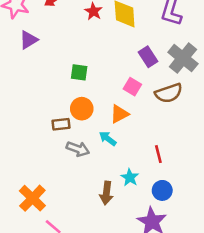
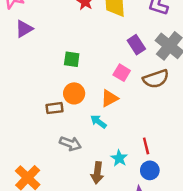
gray arrow: (78, 149) -> (70, 144), moved
red line: (158, 154) -> (146, 146), moved

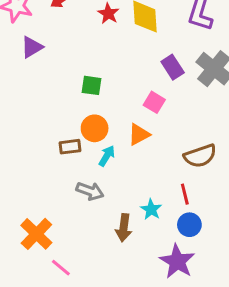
brown semicircle: (156, 79) -> (200, 156), moved
cyan arrow: (98, 122) -> (107, 156), moved, turned 84

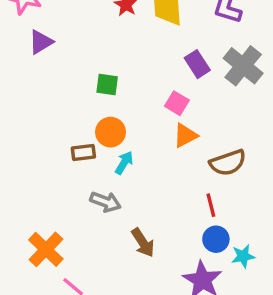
orange triangle: (139, 134) -> (185, 135), moved
cyan star: (151, 209) -> (243, 256), moved, turned 30
brown arrow: (124, 228) -> (143, 243), turned -40

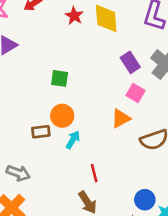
pink square: (177, 103) -> (135, 93), moved
gray arrow: (105, 202) -> (18, 173), moved
red line: (211, 205) -> (94, 173), moved

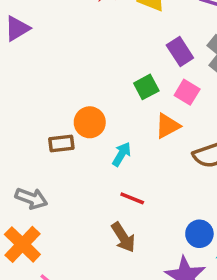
green square: (60, 78) -> (146, 87), moved, turned -36
cyan arrow: (73, 140) -> (122, 154), moved
red line: (94, 173) -> (132, 198), turned -54

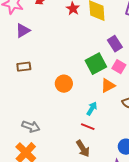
green square: (146, 87) -> (96, 64), size x1.5
brown rectangle: (61, 144) -> (24, 67), moved
cyan arrow: (122, 154) -> (92, 109), moved

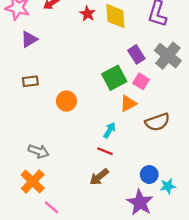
orange circle: (64, 84) -> (66, 101), moved
brown arrow: (83, 149) -> (99, 177), turned 84

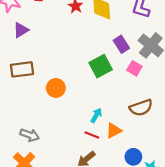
brown rectangle: (30, 81) -> (22, 69), size x1.5
pink square: (141, 81) -> (134, 68), moved
orange triangle: (128, 103) -> (114, 131), moved

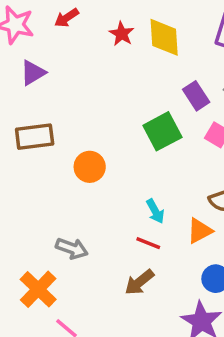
cyan arrow: (96, 115) -> (155, 211), turned 120
orange triangle: (114, 131) -> (200, 231), moved
gray arrow: (30, 135) -> (72, 248), moved

